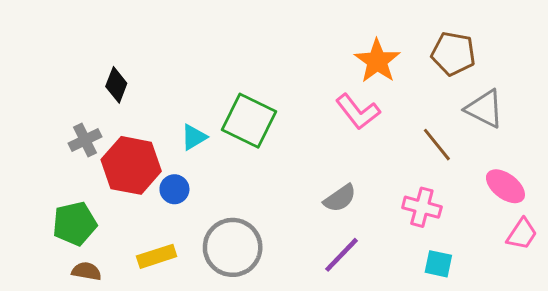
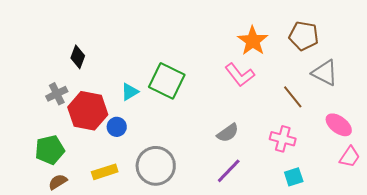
cyan square: (438, 264) -> (294, 177), turned -30
brown semicircle: (86, 271) -> (58, 182), turned -42

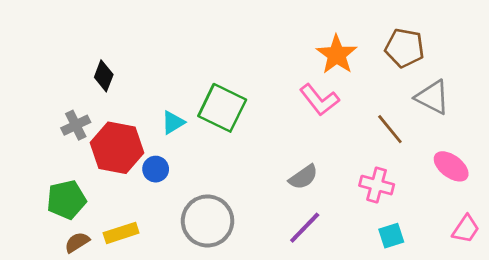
pink trapezoid: (350, 157) -> (466, 229), moved
yellow rectangle: (105, 172) -> (121, 233), moved

